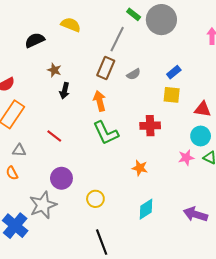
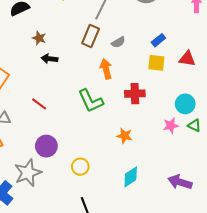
black arrow: (65, 91) -> (49, 59), turned 84
orange arrow: (100, 101) -> (106, 69), moved
red triangle: (203, 109) -> (187, 59), moved

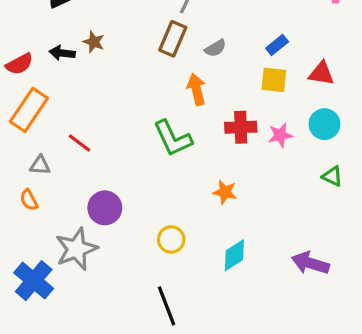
black arrow: (49, 59) -> (62, 53), moved
red line: (39, 104) -> (80, 143), moved
cyan circle: (185, 104) -> (324, 124), moved
pink star: (171, 125) -> (280, 135), moved
yellow circle: (80, 167) -> (171, 239), moved

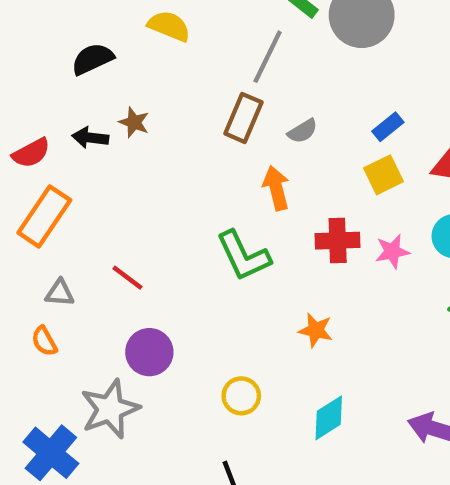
yellow square: (274, 80) -> (383, 175), turned -32
red line: (80, 143) -> (127, 278), moved

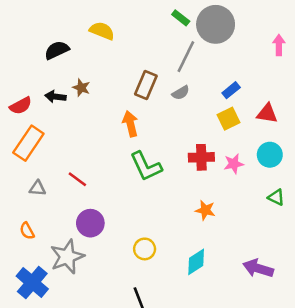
gray line: (268, 57) -> (186, 57), moved
orange arrow: (276, 188) -> (130, 124), moved
orange star: (316, 330) -> (205, 210), moved
orange semicircle: (44, 341) -> (27, 231), moved

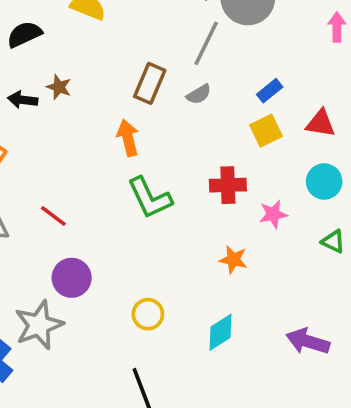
pink star: (234, 164) -> (273, 214), moved

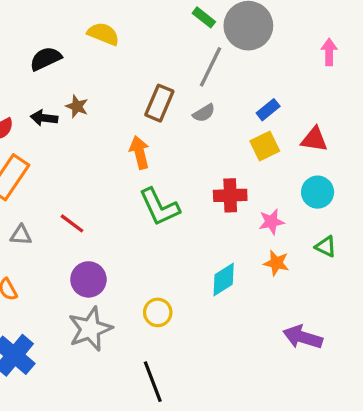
orange star: (233, 260) -> (276, 263), moved
gray star: (39, 325) -> (90, 329), moved
cyan diamond: (221, 332) -> (224, 279), moved

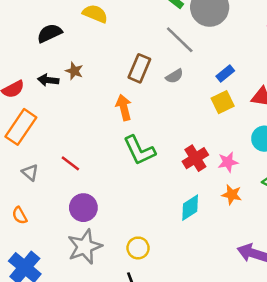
gray line: (210, 67) -> (180, 40), turned -72
red cross: (230, 195) -> (195, 158), moved, turned -30
gray triangle: (21, 235) -> (30, 172), turned 36
yellow circle: (158, 312) -> (138, 248), moved

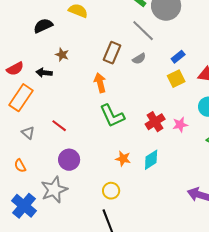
black arrow: (48, 80) -> (44, 73), moved
orange star: (232, 195) -> (123, 159), moved
gray star: (85, 247) -> (54, 190), moved

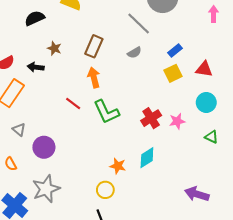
brown rectangle: (112, 53) -> (94, 46), moved
red line: (59, 126) -> (73, 104), moved
orange star: (123, 159) -> (118, 166), moved
purple circle: (69, 160) -> (44, 147), moved

